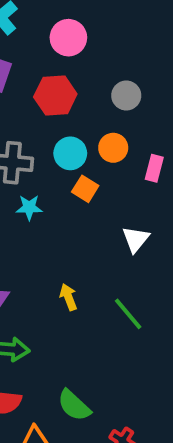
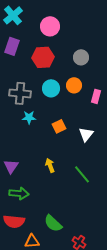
orange square: (85, 189) -> (59, 126), moved, turned 32

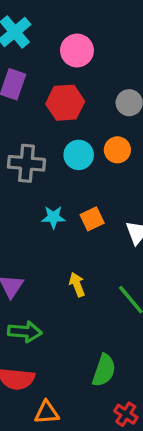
cyan star: (29, 117) -> (53, 217), moved
green semicircle: (53, 223) -> (104, 370), moved, turned -114

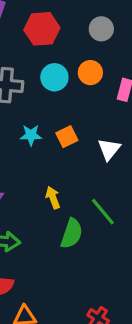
green semicircle: (104, 370) -> (72, 234), moved

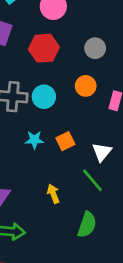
cyan circle: (54, 77) -> (44, 97), moved
green line: (103, 212) -> (92, 180), moved
green semicircle: (72, 234) -> (87, 225), moved

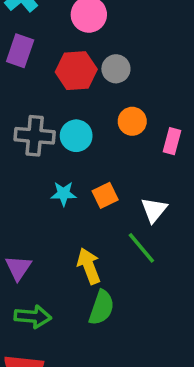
gray circle: (95, 48) -> (116, 69), moved
yellow arrow: (53, 194) -> (89, 266), size x1.4
green semicircle: (87, 225) -> (101, 308), moved

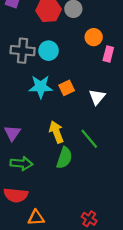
orange circle: (132, 121) -> (94, 37), moved
cyan star: (64, 194) -> (41, 87), size x1.5
green line: (141, 248) -> (89, 139), moved

